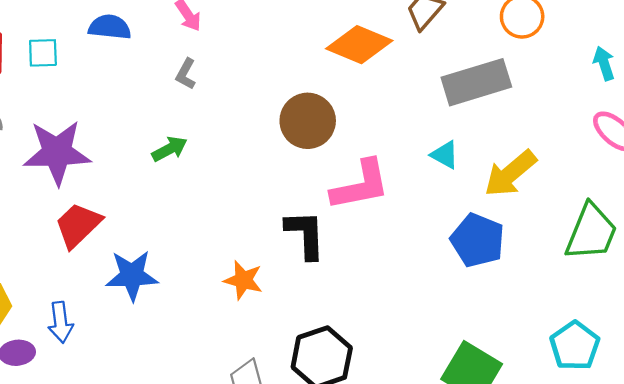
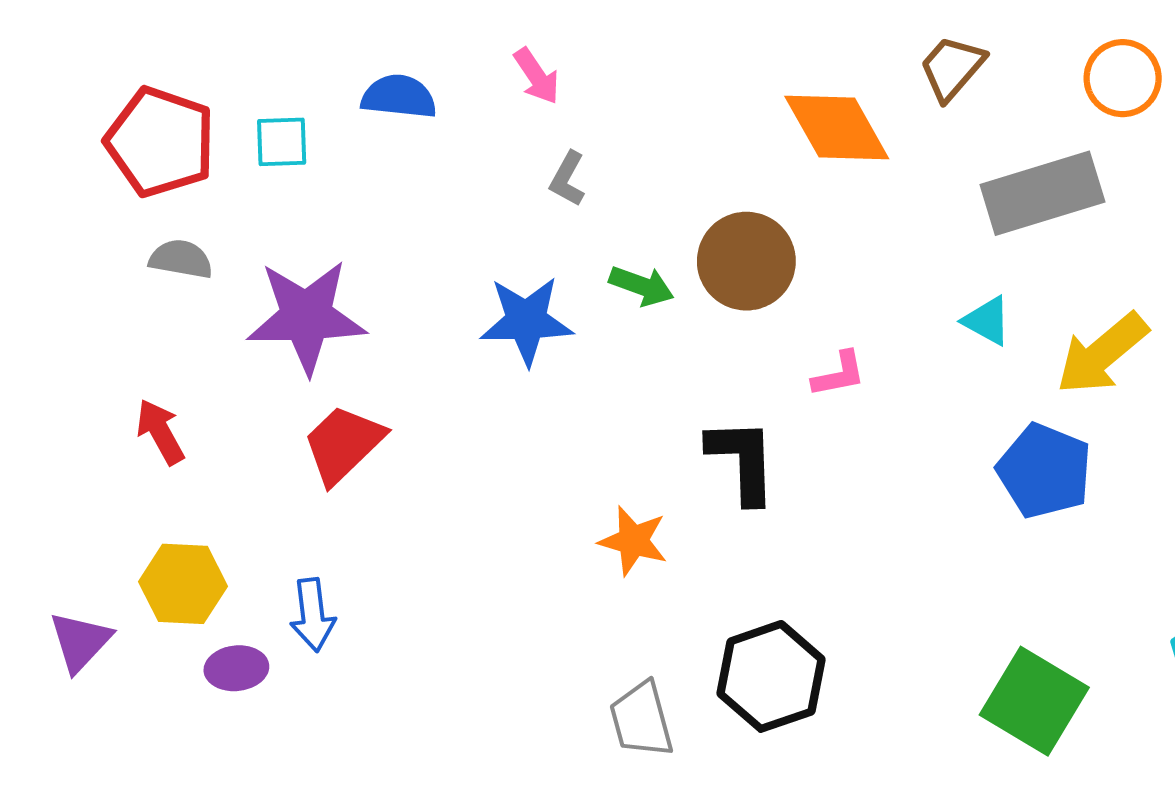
orange diamond: (359, 45) -> (837, 127), turned 38
gray L-shape: (186, 74) -> (567, 179), moved
green arrow: (169, 149) -> (641, 286), moved, turned 48
pink L-shape: (360, 185) -> (839, 374), size x0.5
blue star: (132, 275) -> (526, 321), moved

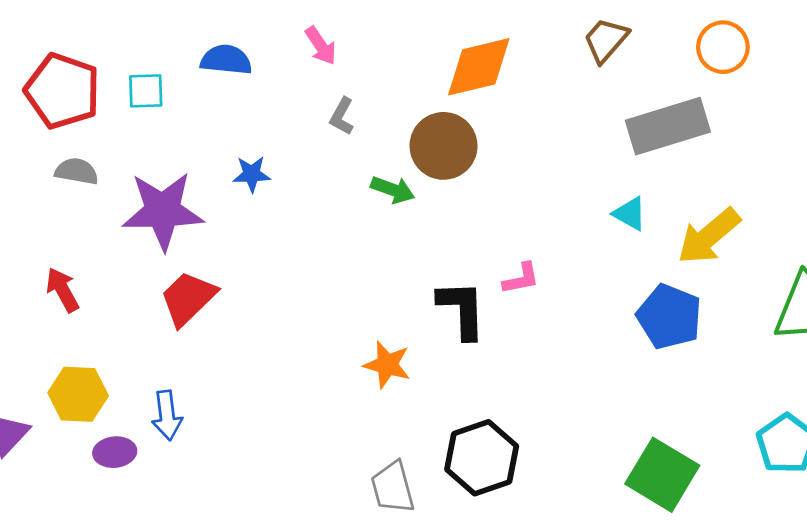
orange diamond: (837, 127) -> (479, 67), moved, turned -74
brown circle: (746, 261) -> (444, 146), moved
blue star: (526, 321) -> (252, 174), moved, size x0.6
pink L-shape: (839, 374) -> (521, 279), moved

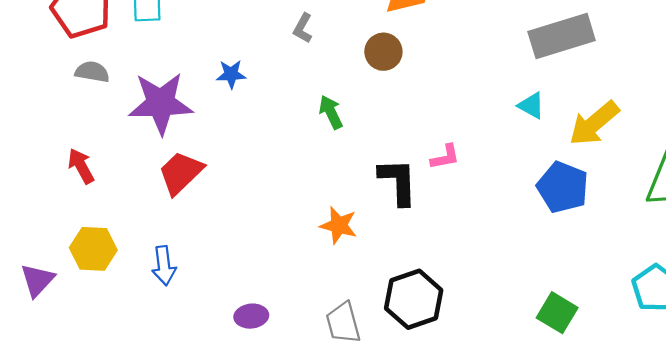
brown circle: (444, 146) -> (383, 52), size x0.7
green arrow: (393, 190) -> (331, 112), moved, turned -136
purple ellipse: (115, 452) -> (251, 316), moved
green square: (662, 475) -> (557, 313), size x0.7

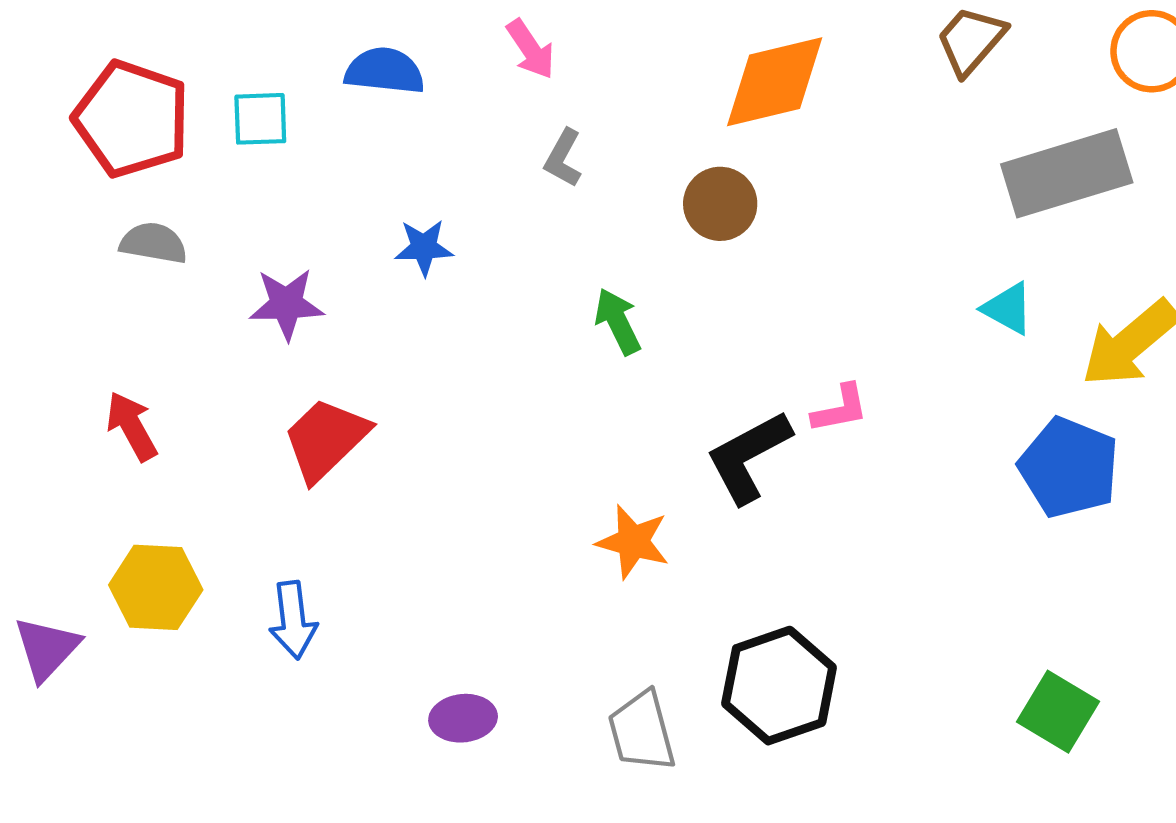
purple star: (161, 103) -> (286, 304), size x0.6
black L-shape: (398, 182) -> (749, 457), turned -116

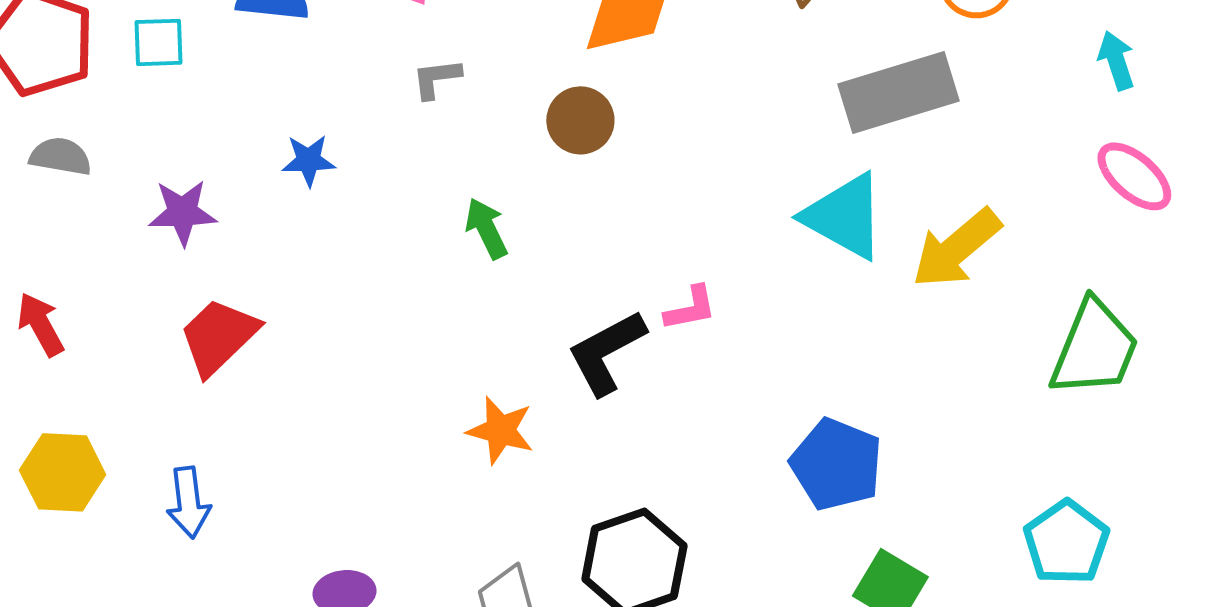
gray L-shape: (563, 158) -> (436, 78), turned 54
cyan triangle: (1008, 308) -> (844, 216), size x1.8
blue pentagon: (1069, 468) -> (836, 464), moved

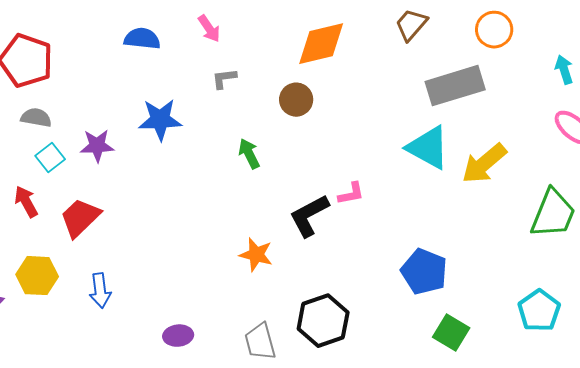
cyan square: (159, 42) -> (50, 158), moved, turned -36
blue star: (309, 160) -> (160, 120), size x1.6
red trapezoid: (219, 336) -> (80, 218), moved

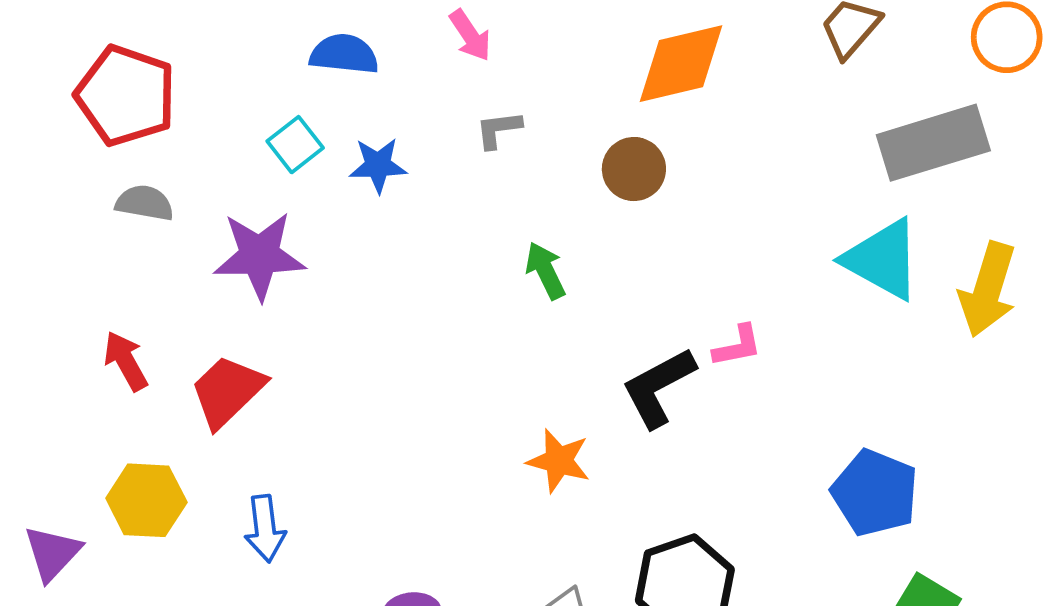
blue star: (160, 120) -> (378, 165), moved, size x0.7
purple star: (97, 146) -> (259, 256), size x1.4
cyan square: (50, 158) -> (295, 145), moved
yellow arrow: (484, 164) -> (988, 289), turned -33

